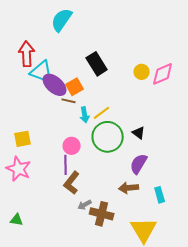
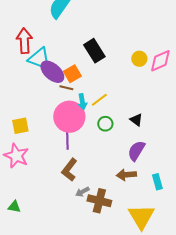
green circle: (108, 137) -> (105, 124), size x0.5
pink circle: (72, 146) -> (69, 117), moved, size x1.8
purple line: (66, 165) -> (67, 140), moved

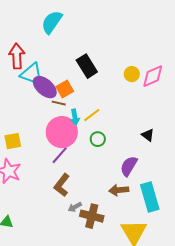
black triangle: (136, 120) -> (148, 135), moved
purple line: (67, 140) -> (60, 155), turned 42
cyan rectangle: (157, 182) -> (150, 197), size x1.8

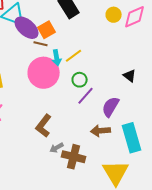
purple line: (60, 155) -> (86, 96), moved

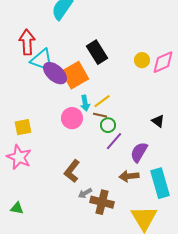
orange square: (47, 30) -> (75, 75), size x1.5
brown line: (41, 44) -> (100, 115), moved
pink circle: (44, 73) -> (72, 118), size x0.7

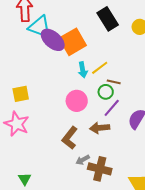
black rectangle: (97, 52) -> (108, 19), moved
brown line: (100, 115) -> (114, 82), moved
pink circle: (72, 118) -> (77, 101), moved
brown arrow: (129, 176) -> (100, 128), moved
green triangle: (17, 208) -> (25, 179), moved, turned 48

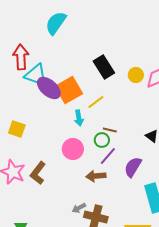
yellow line: (100, 68) -> (96, 102), moved
yellow square: (21, 94) -> (17, 129), moved, turned 30
brown L-shape: (70, 138) -> (38, 173), moved

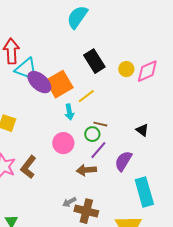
cyan semicircle: (56, 23) -> (77, 17), moved

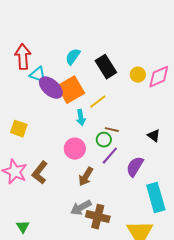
cyan semicircle: (77, 17) -> (73, 57), moved, size x0.7
cyan triangle: (26, 69) -> (38, 75), size x0.7
brown arrow: (86, 170) -> (86, 177), moved, turned -54
gray arrow: (69, 202) -> (81, 208), size x1.5

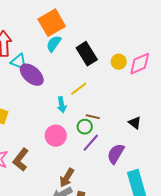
orange square: (71, 90) -> (52, 23), moved
brown arrow: (86, 177) -> (67, 178), moved

